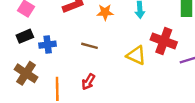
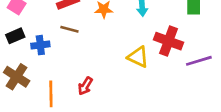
brown line: (90, 46) -> (69, 29), moved

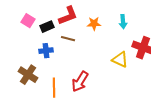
black rectangle: (15, 36) -> (47, 27), moved
red arrow: (85, 86) -> (80, 82), size x1.5

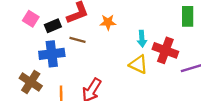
cyan arrow: (123, 22) -> (142, 39), moved
blue cross: (46, 51) -> (52, 54), size x1.5

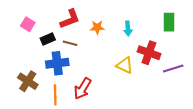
black rectangle: (53, 26) -> (48, 39), moved
cyan arrow: (142, 39) -> (128, 28), moved
blue cross: (52, 54) -> (57, 63), moved

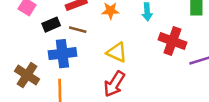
yellow triangle: (125, 65) -> (117, 52), moved
red arrow: (83, 89) -> (114, 84), moved

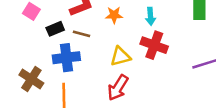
red cross: (172, 41) -> (154, 45), moved
yellow triangle: (117, 52) -> (120, 56), turned -40

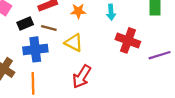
red cross: (154, 45) -> (128, 40), moved
yellow triangle: (120, 56) -> (74, 43), moved, turned 42

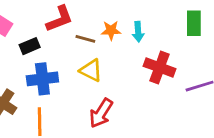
orange star: (78, 11) -> (111, 30), moved
brown line: (49, 28) -> (85, 39), moved

